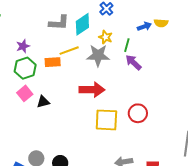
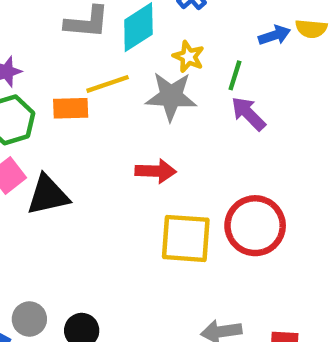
red arrow: (92, 90) -> (156, 171), size x0.7
black triangle: (43, 102) -> (48, 195), size x1.5
red circle: (138, 113) -> (255, 226), size x1.4

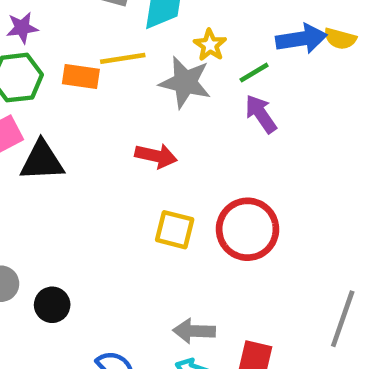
blue arrow: (274, 35) -> (301, 39), size x1.5
green line: (235, 75) -> (254, 73), turned 32
yellow square: (186, 238) -> (175, 230), size x0.7

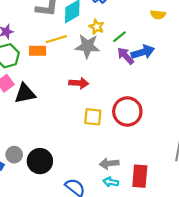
blue arrow: (301, 39) -> (143, 52), moved
black circle: (52, 305) -> (40, 161), size x1.5

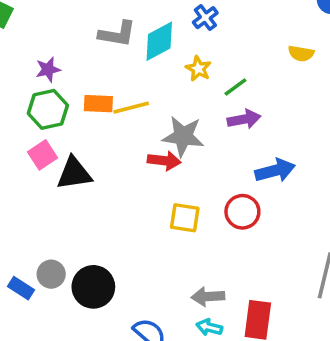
yellow line: (56, 39) -> (131, 108), moved
gray star: (87, 46) -> (183, 136), moved
blue arrow: (143, 52) -> (275, 171), moved
purple arrow: (126, 56) -> (244, 119), turned 120
red circle: (127, 112) -> (242, 212), size x0.7

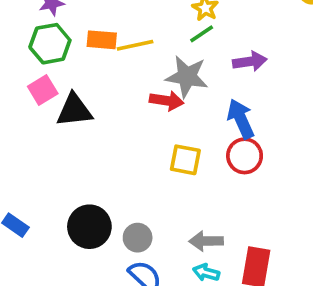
green line: (235, 87) -> (202, 34), moved
blue arrow: (275, 171) -> (241, 119), moved, turned -102
gray circle: (51, 274) -> (138, 238), moved

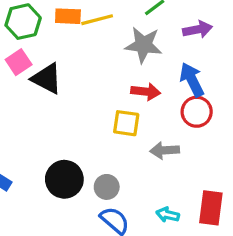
red arrow: (167, 101) -> (146, 92), moved
black triangle: (74, 110) -> (47, 79), turned 36
yellow square: (185, 160) -> (126, 123), moved
gray arrow: (206, 241) -> (165, 150), moved

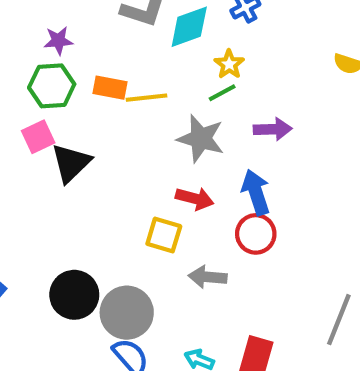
black triangle: (47, 79) -> (71, 163), turned 40
gray circle: (107, 187) -> (127, 313), size x1.6

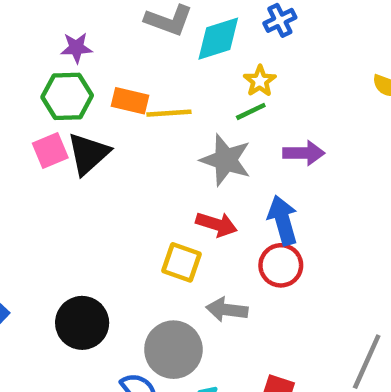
black triangle: (71, 163) -> (88, 154), moved
gray circle: (127, 313) -> (173, 350), moved

